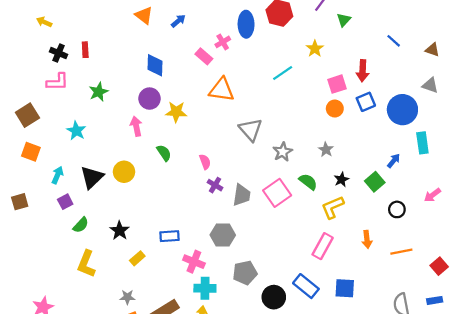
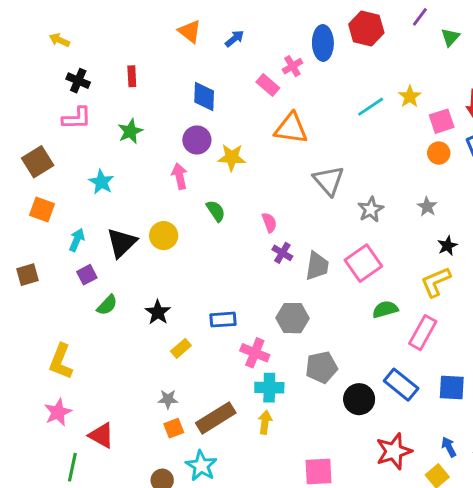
yellow star: (315, 49) -> (410, 97), moved
red rectangle: (85, 50) -> (132, 76), moved
green semicircle: (308, 182) -> (385, 309), moved, turned -54
yellow L-shape: (86, 264) -> (61, 362), moved

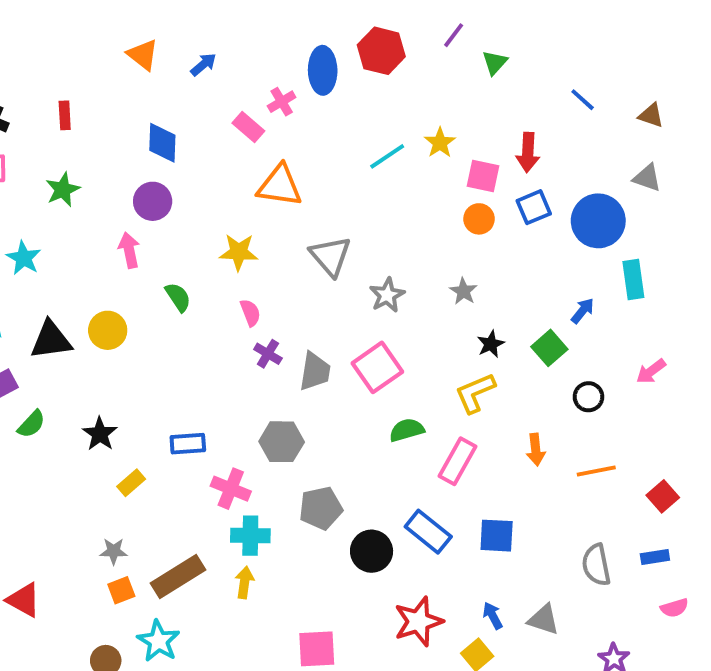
pink square: (442, 121) -> (483, 176), turned 30
yellow star: (232, 157) -> (239, 252), moved
black triangle: (122, 243) -> (51, 340), turned 36

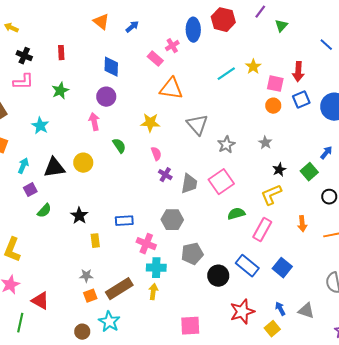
yellow rectangle: (131, 483) -> (95, 241), turned -56
blue square: (497, 536) -> (282, 268), turned 36

